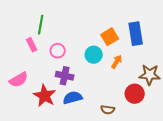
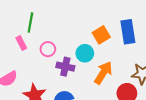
orange arrow: (117, 62) -> (103, 73), moved, size x1.6
purple cross: (65, 76) -> (65, 67), moved

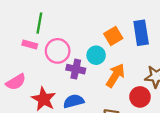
pink rectangle: (21, 43) -> (30, 44), turned -48
pink circle: (48, 49) -> (58, 51), size x1.5

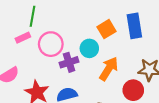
pink rectangle: (30, 44) -> (23, 38), turned -40
purple cross: (76, 69) -> (69, 62), turned -30

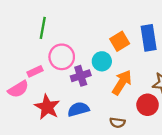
pink rectangle: (23, 38) -> (35, 71), moved

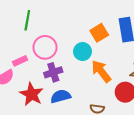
purple cross: (81, 76) -> (53, 72), moved
orange arrow: (122, 82) -> (101, 71), turned -70

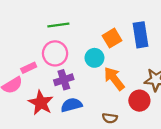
green line: (27, 20) -> (58, 25), moved, turned 72

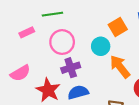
green line: (58, 25) -> (52, 14), moved
pink rectangle: (29, 68) -> (27, 32), moved

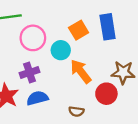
pink circle: (62, 42) -> (33, 38), moved

